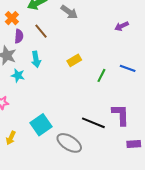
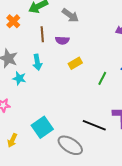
brown line: (41, 31) -> (42, 34), turned 35
purple semicircle: (19, 36) -> (62, 40), moved, turned 88

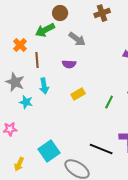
brown line: (42, 34) -> (37, 60), moved
yellow rectangle: (75, 63) -> (78, 94), moved

